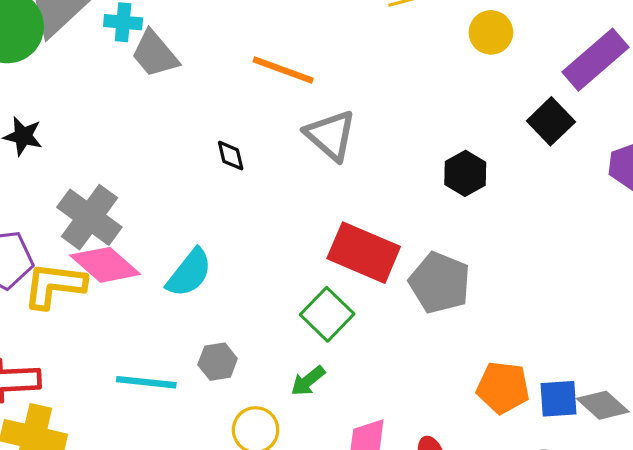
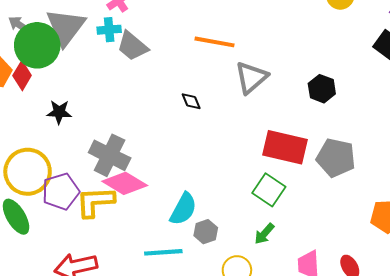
gray triangle: (331, 135) -> (251, 77), turned 48
black hexagon: (465, 173) -> (322, 89), moved
cyan semicircle: (189, 273) -> (183, 209), moved

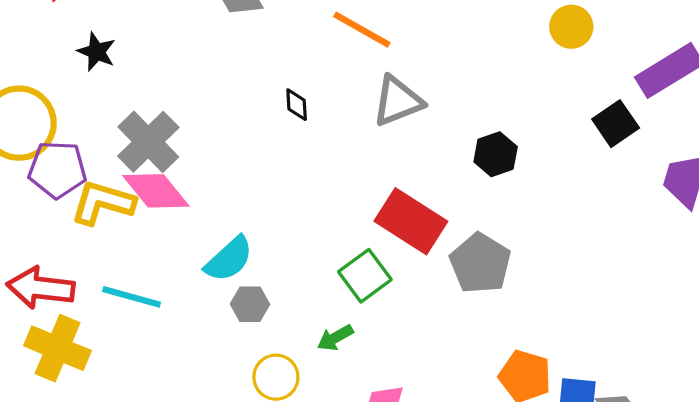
cyan line: (163, 252) -> (132, 297), moved

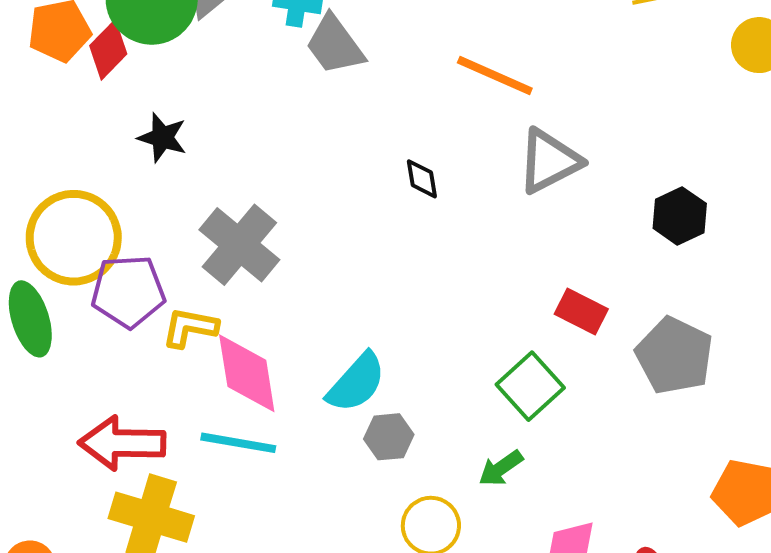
pink diamond: (156, 191) -> (247, 373), moved, turned 36
yellow L-shape: (103, 203) -> (190, 327), size x0.7
red rectangle: (411, 221) -> (581, 311), size x0.6

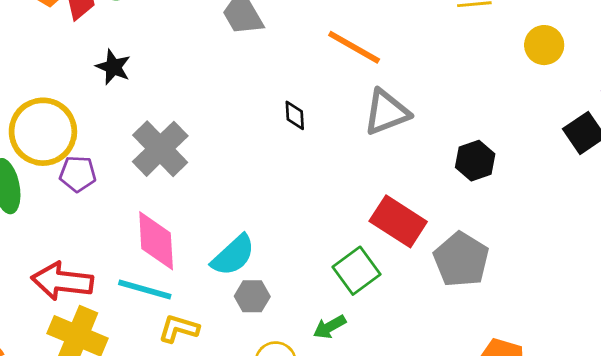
purple pentagon: (128, 291) -> (78, 174), size x0.7
red rectangle: (581, 311) -> (398, 221), size x1.5
yellow L-shape: (190, 327) -> (179, 329), moved

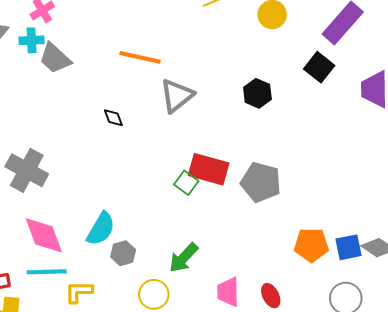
black hexagon: (475, 161) -> (257, 93), moved
green square: (356, 271) -> (186, 183), moved, size x0.7
green arrow: (330, 327) -> (184, 258), size x1.4

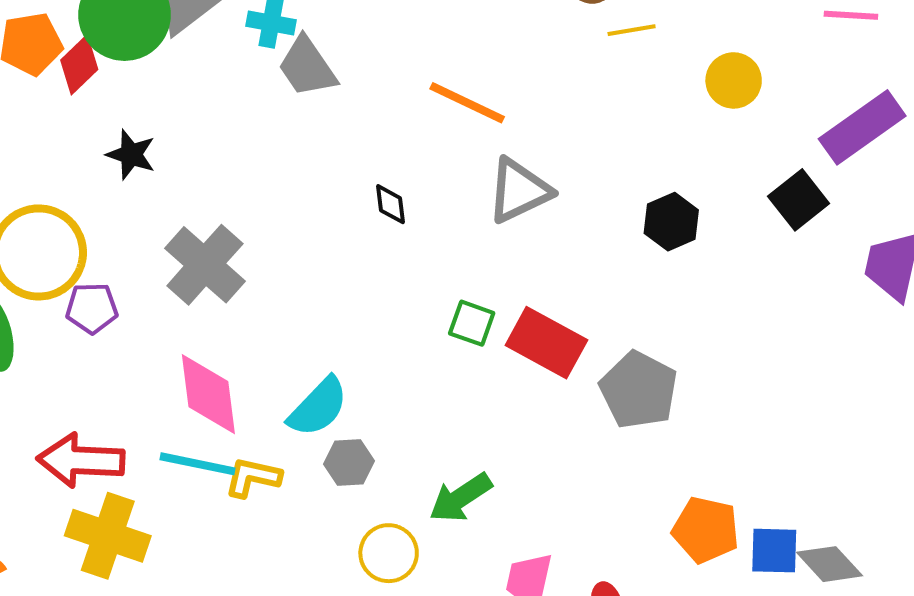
green square: (186, 183) -> (472, 323), moved, turned -30
yellow L-shape: (79, 292) -> (253, 477), moved

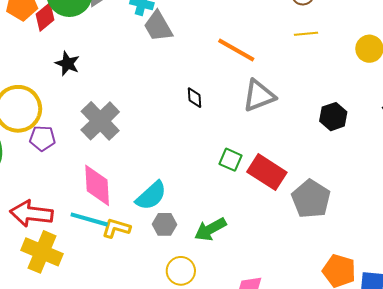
yellow line: (632, 30) -> (306, 34), moved
green arrow: (461, 498) -> (210, 229), moved

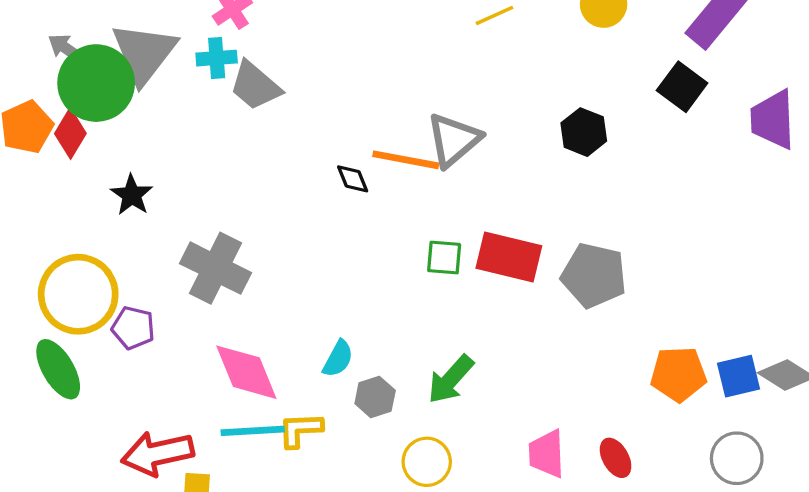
orange line: (236, 50) -> (406, 160), moved
black star: (67, 64) -> (132, 195), turned 30
purple pentagon: (42, 138) -> (133, 328), turned 30
cyan semicircle: (151, 196) -> (338, 359), size x0.7

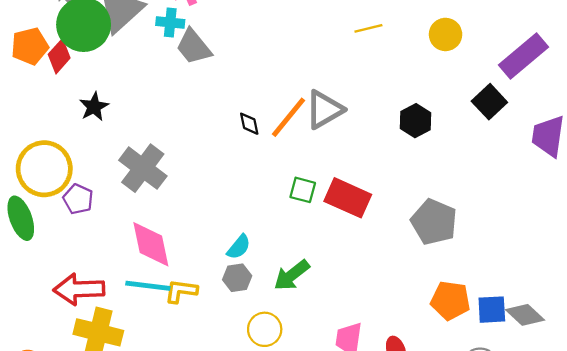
orange line: (406, 160) -> (289, 117), turned -72
gray pentagon: (594, 275) -> (434, 222), moved
cyan semicircle: (338, 359) -> (239, 247), moved

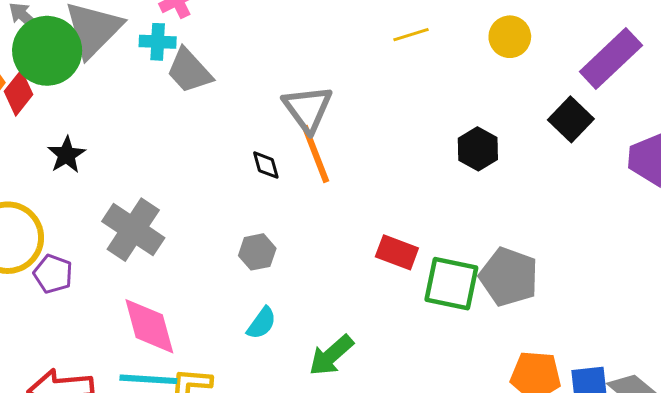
gray triangle: (324, 110) -> (308, 109), moved, turned -33
orange line: (289, 117) -> (316, 154), turned -57
green square: (303, 190) -> (451, 284), moved, size x1.6
red rectangle: (348, 198) -> (397, 252), size x0.7
gray hexagon: (237, 278) -> (257, 252), moved

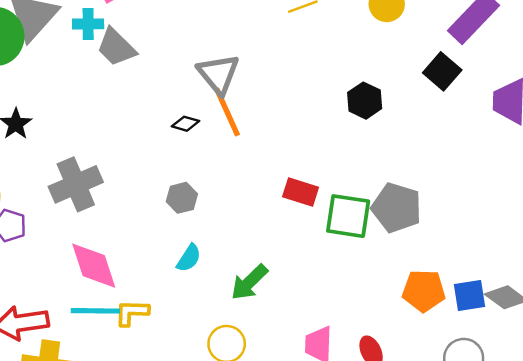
black diamond: (266, 165) -> (185, 124), turned -56
gray cross: (133, 230) -> (76, 184), turned 36

